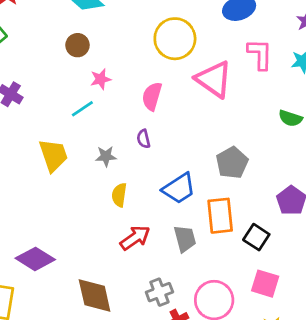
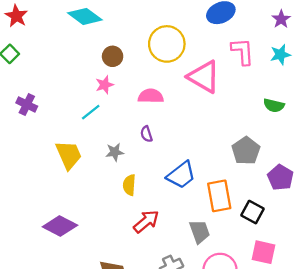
brown circle: (77, 45) -> (113, 56), moved
pink semicircle: (152, 96) -> (151, 96), turned 80
gray pentagon: (232, 163) -> (246, 151), moved
gray trapezoid: (185, 239) -> (199, 232), moved
purple diamond: (35, 259) -> (60, 226), moved

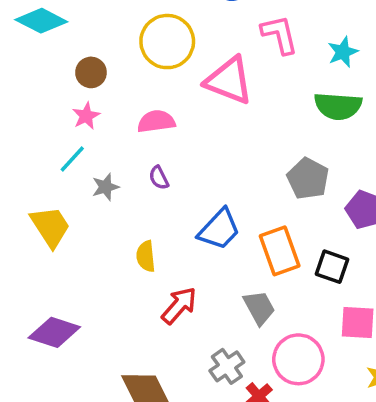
cyan star: (280, 55) -> (343, 52), moved
green semicircle: (274, 105) -> (338, 106), size x1.5
gray star: (115, 152) -> (105, 187), moved

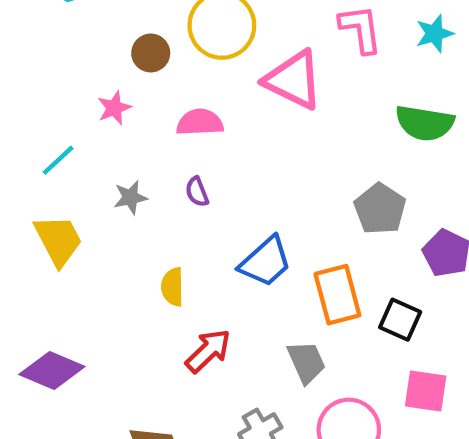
cyan star: (343, 52) -> (434, 34), moved
brown circle: (91, 72) -> (151, 53), moved
cyan line: (72, 159) -> (58, 160), moved

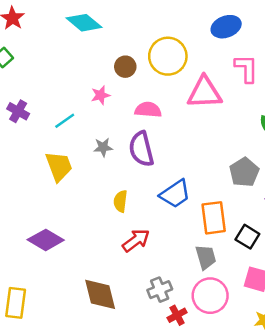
pink triangle: (294, 80) -> (205, 93), turned -36
purple semicircle: (197, 192) -> (141, 149), size x2.0
gray trapezoid: (306, 362) -> (206, 257), moved

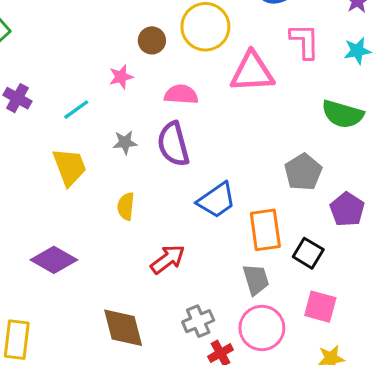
yellow semicircle: (120, 201) -> (126, 206), moved

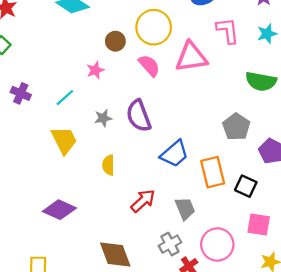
pink semicircle: (181, 94) -> (149, 66), moved, turned 50
gray trapezoid: (256, 279) -> (185, 209), moved

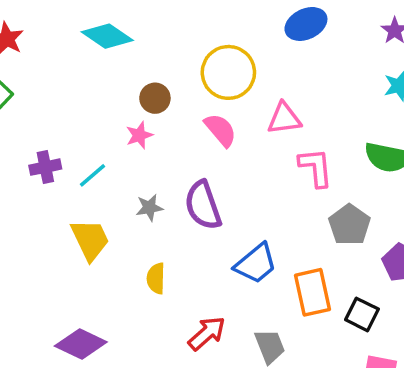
pink L-shape: (228, 30) -> (316, 167), moved
brown circle: (115, 41) -> (155, 98), moved
pink triangle: (191, 57) -> (284, 119), size x0.7
purple cross: (21, 93) -> (45, 167), moved, turned -36

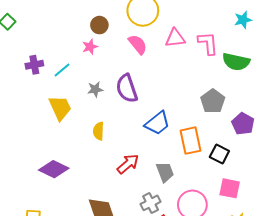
pink L-shape: (316, 167) -> (208, 43), moved

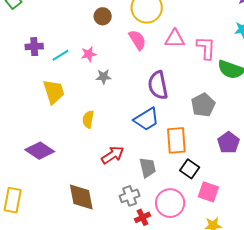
pink star: (90, 47) -> (89, 54), moved
purple semicircle: (127, 88) -> (158, 85), moved
gray star: (95, 89) -> (103, 77), moved
purple pentagon: (243, 124) -> (228, 143), moved
black square: (219, 154) -> (190, 169), moved

